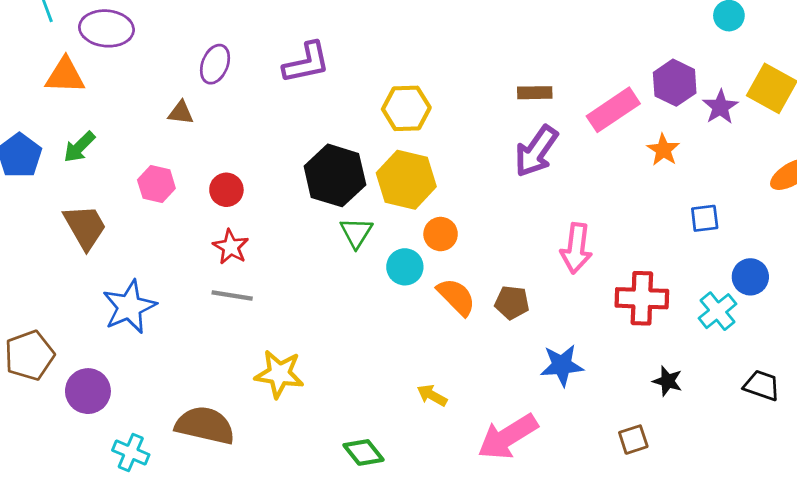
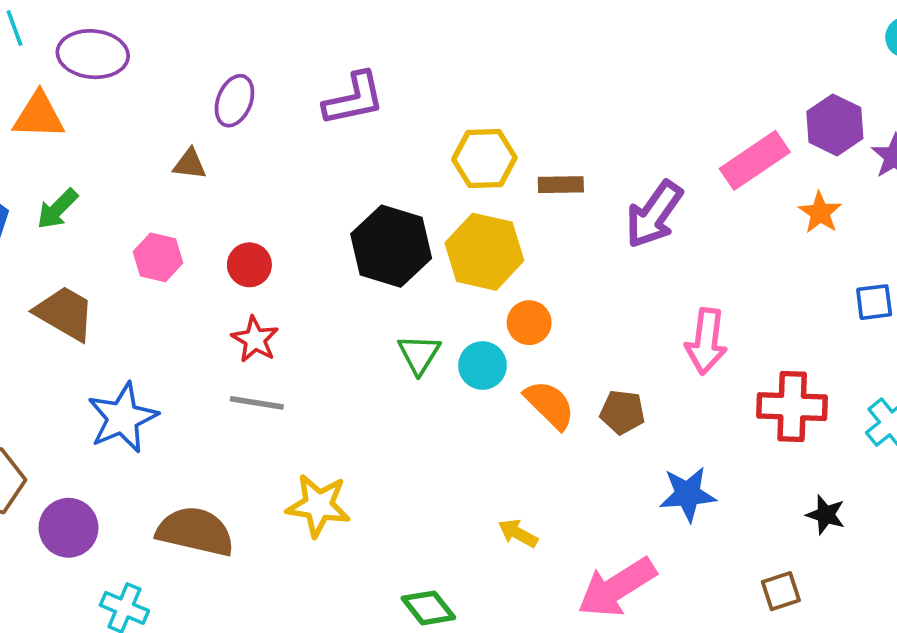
brown rectangle: (535, 93) -> (561, 185), moved
brown trapezoid: (85, 227) -> (65, 313), turned -30
green triangle: (356, 233) -> (419, 354), moved
brown semicircle: (205, 425) -> (195, 531), moved

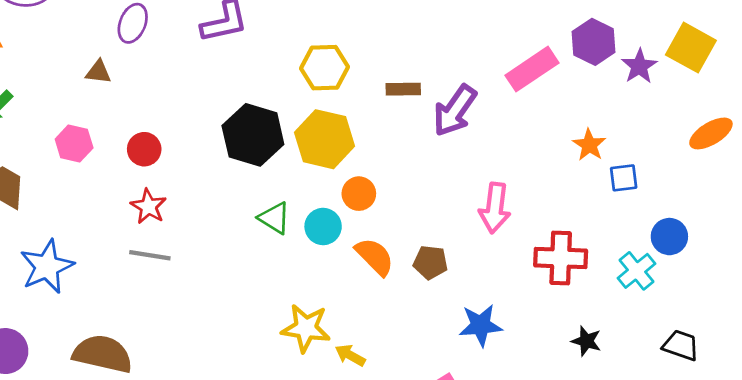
brown rectangle: (561, 185) -> (403, 89), moved
orange star: (820, 213) -> (589, 145), moved
green triangle: (419, 354) -> (274, 218), turned -30
yellow star: (318, 505) -> (306, 328), moved

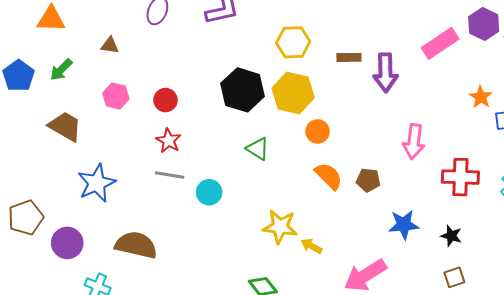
brown triangle: (98, 72) -> (110, 45), moved
purple arrow: (455, 111) -> (385, 73), turned -36
cyan circle: (323, 227) -> (209, 192), moved
black star: (586, 341) -> (451, 236), moved

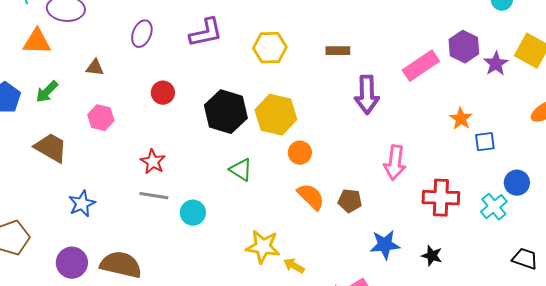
yellow hexagon: (293, 42) -> (270, 48), moved
brown rectangle: (349, 57) -> (338, 51), moved
red circle: (166, 100) -> (163, 93), moved
blue star: (97, 183) -> (82, 204), size x0.7
purple circle: (67, 243) -> (72, 263), moved

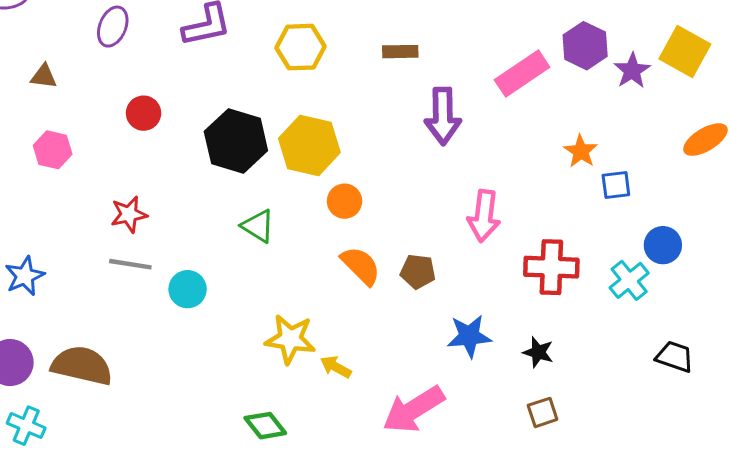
red star: (153, 162) -> (129, 214), turned 30

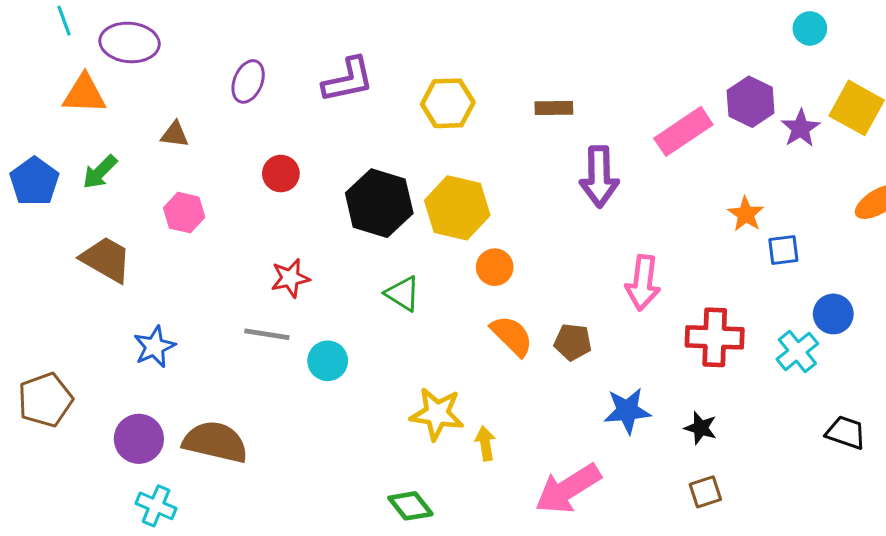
red star: (129, 214) -> (290, 278), moved
yellow arrow: (336, 367) -> (485, 443), turned 52

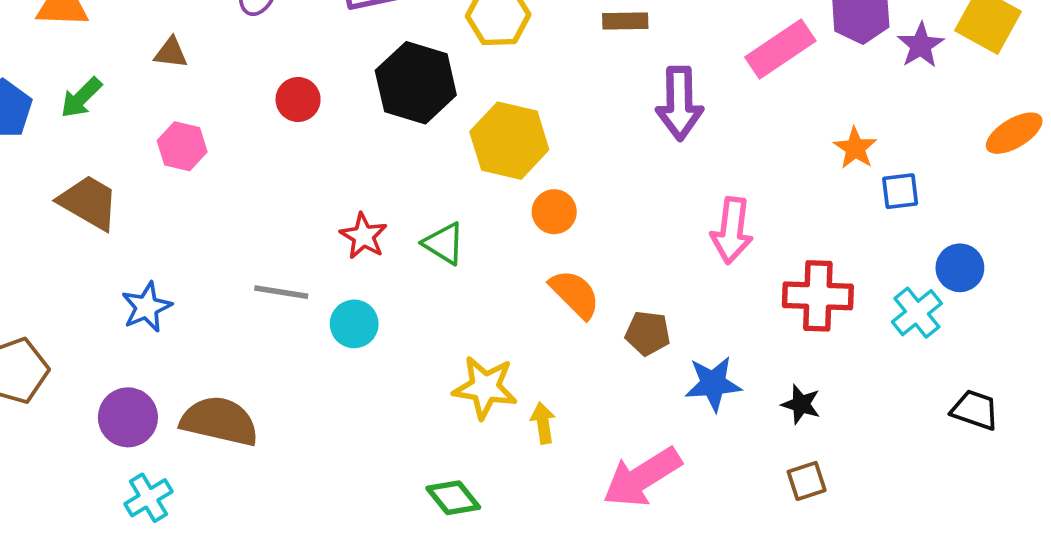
black hexagon: (379, 203) -> (416, 83), moved
red star: (290, 278) -> (363, 236), moved, turned -30
brown pentagon: (573, 342) -> (648, 333), moved
cyan cross: (156, 506) -> (148, 498), turned 36

